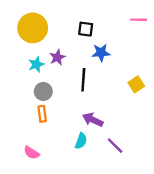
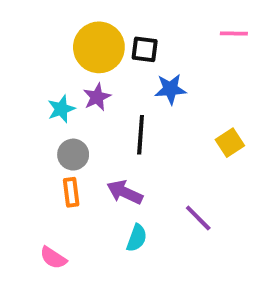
yellow circle: (33, 28) -> (99, 47), moved
purple arrow: (93, 120) -> (125, 192), moved
purple line: (115, 146) -> (198, 218), moved

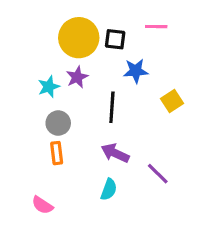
pink line: (234, 33) -> (156, 27), moved
yellow square: (230, 143) -> (172, 101), moved
purple arrow: (125, 192) -> (115, 153), moved

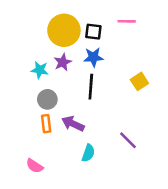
blue star: (136, 71) -> (93, 57), moved
cyan star: (49, 87) -> (40, 70), turned 30
purple arrow: (115, 153) -> (73, 124), moved

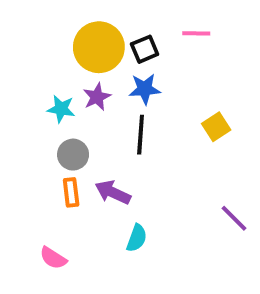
black square: (93, 32) -> (145, 49), turned -30
purple line: (128, 140) -> (234, 218), moved

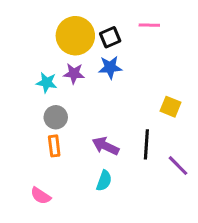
purple star: (97, 97) -> (74, 73), turned 30
yellow square: (216, 127) -> (170, 107), moved, turned -35
black line: (141, 135) -> (146, 144), moved
purple arrow: (113, 192) -> (106, 146), moved

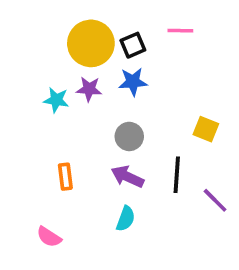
gray circle: (56, 117) -> (129, 136), moved

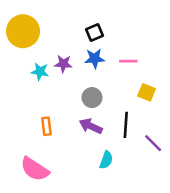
pink line: (180, 31) -> (128, 61), moved
yellow circle: (91, 43) -> (23, 31), moved
cyan semicircle: (126, 219) -> (106, 160), moved
pink semicircle: (49, 237) -> (35, 169), size x1.6

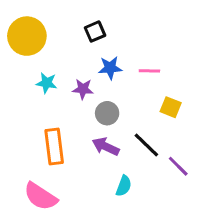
black square: (95, 33) -> (95, 32), moved
purple star: (63, 64) -> (83, 89), moved
black line: (126, 125) -> (146, 145), turned -50
orange rectangle: (46, 126) -> (54, 147), size x1.6

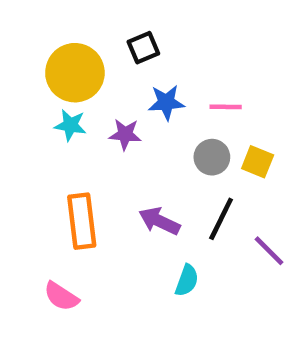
yellow circle: (27, 36) -> (75, 73), moved
gray circle: (107, 113) -> (212, 157), moved
black line: (146, 145) -> (221, 219), turned 72
pink semicircle: (41, 196) -> (61, 296), size x0.7

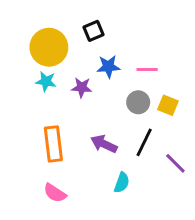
pink semicircle: (61, 296) -> (55, 193), moved

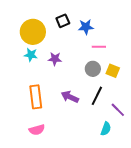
blue star: (108, 67) -> (86, 27), moved
cyan semicircle: (122, 183) -> (106, 129), moved
pink semicircle: (55, 193) -> (37, 130), turned -49

